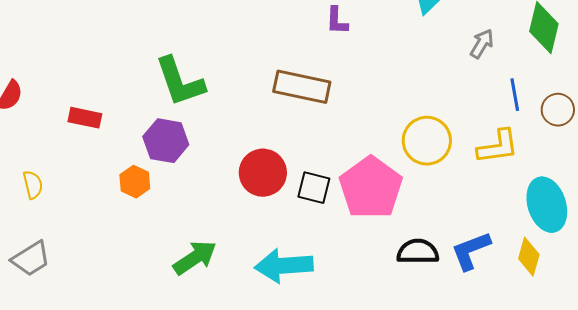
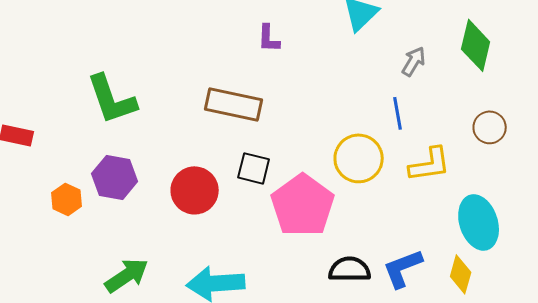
blue line: (515, 95) -> (398, 113), moved
purple hexagon: (166, 141) -> (115, 177), moved
black square: (314, 188) -> (254, 168), moved

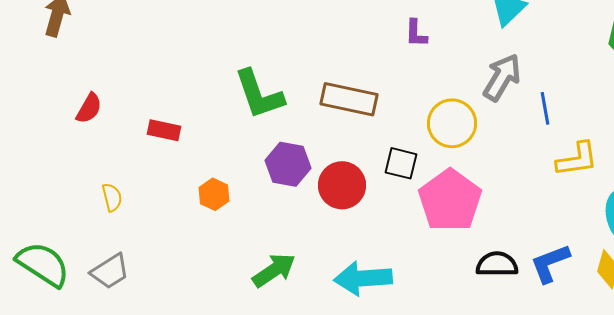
gray arrow: (414, 61) -> (502, 77), moved, size x1.6
brown rectangle: (234, 104) -> (349, 99), moved
yellow circle: (359, 158) -> (452, 123), moved
purple hexagon: (115, 177) -> (288, 164), moved

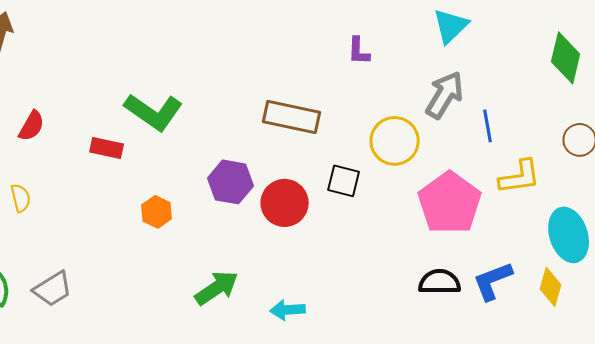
green L-shape: (259, 94) -> (154, 112), moved, turned -36
yellow semicircle: (112, 197) -> (21, 198), moved
pink pentagon: (450, 200) -> (450, 203), moved
cyan arrow: (363, 278) -> (288, 310), moved, size x0.6

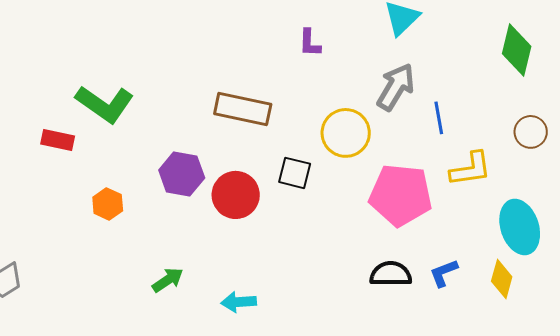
pink pentagon: (450, 203) -> (401, 195), turned -30
blue L-shape: (493, 281) -> (444, 273), size x0.7
green arrow: (217, 288) -> (168, 280), size x0.7

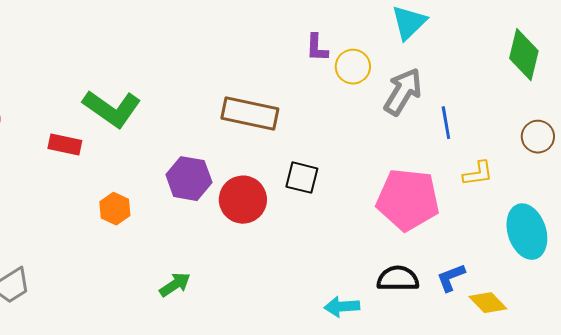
yellow circle: (346, 133) -> (353, 67), moved, size x0.7
yellow L-shape: (471, 169) -> (478, 174), size x0.7
yellow diamond: (502, 279) -> (488, 303), moved, turned -60
cyan arrow: (239, 302) -> (342, 307), moved

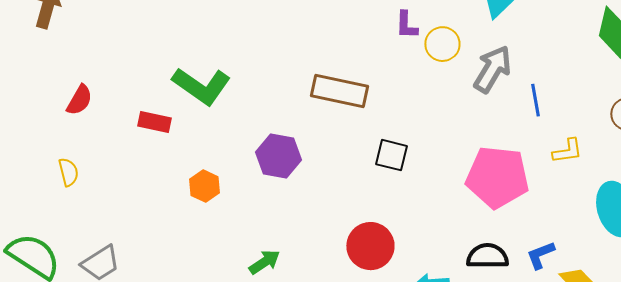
red circle: (243, 200) -> (370, 246), moved

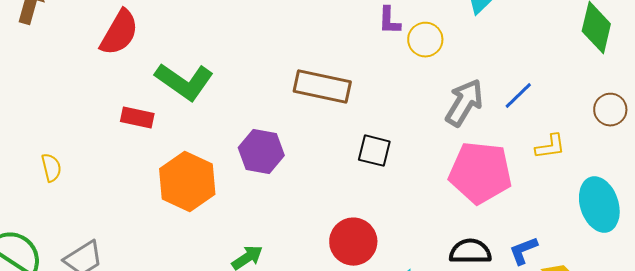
gray arrow: (492, 69) -> (464, 103), moved
red semicircle: (79, 100) -> (119, 33), moved, size x1.5
blue line: (535, 100) -> (518, 96), turned 56
orange hexagon: (204, 186) -> (187, 182), size x1.8

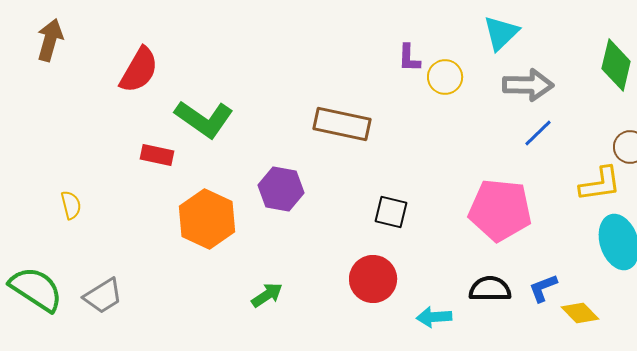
gray arrow: (464, 103) -> (528, 85), moved, turned 60
yellow L-shape: (550, 147) -> (600, 184), moved, size x1.4
black square: (374, 151) -> (391, 212), moved

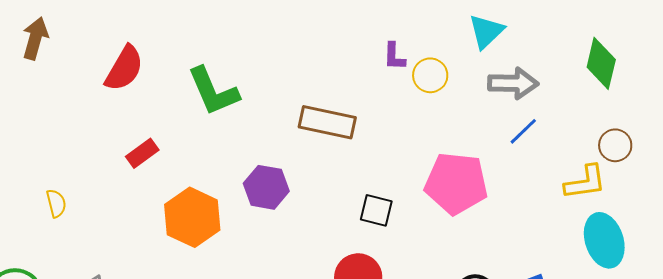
green L-shape: (204, 119) -> (213, 91), moved, turned 32
red rectangle: (157, 155) -> (142, 153), turned -48
pink pentagon: (500, 210) -> (456, 183), moved

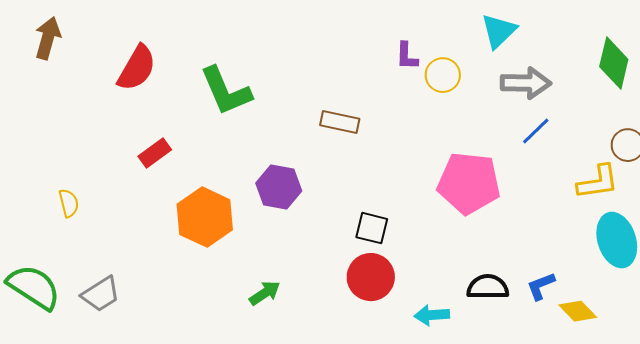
brown rectangle: (327, 122) -> (340, 122), size x0.7
black square: (376, 210) -> (372, 228), moved

